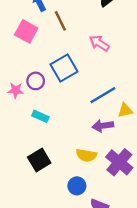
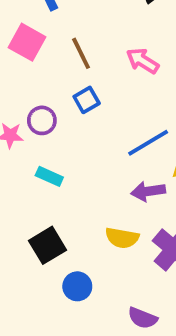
brown line: (60, 21) -> (81, 53), moved
blue square: (64, 68) -> (87, 100), size x0.6
blue circle: (77, 186) -> (77, 286), moved

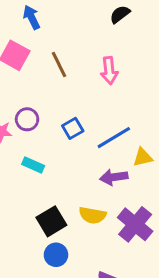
pink arrow: (143, 61) -> (109, 71), turned -128
blue square: (87, 100) -> (73, 128), moved
black square: (47, 245) -> (51, 221), moved

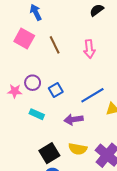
blue square: (73, 128) -> (56, 90), moved
purple arrow: (114, 177) -> (74, 119), moved

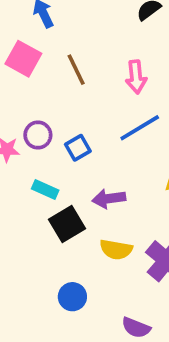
blue line: (92, 95) -> (140, 128), moved
black square: (49, 153) -> (67, 224), moved

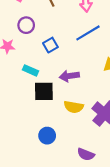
purple circle: (38, 135) -> (26, 25), moved
black square: (67, 224) -> (44, 91), turned 30

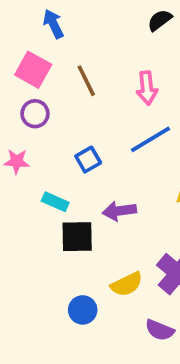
purple circle: (26, 25) -> (35, 114), moved
yellow semicircle: (74, 107) -> (127, 284), moved, turned -36
purple semicircle: (86, 154) -> (160, 330), moved

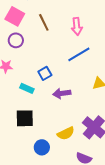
blue square: (88, 160) -> (45, 73), moved
black square: (77, 237) -> (25, 118), moved

